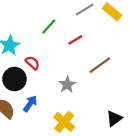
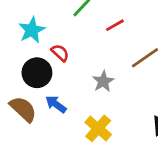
blue arrow: (30, 104) -> (56, 104), turned -91

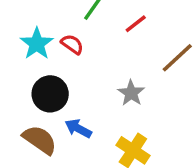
red semicircle: (60, 53) -> (72, 44), moved

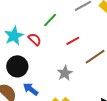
red line: (136, 24) -> (73, 41), moved

